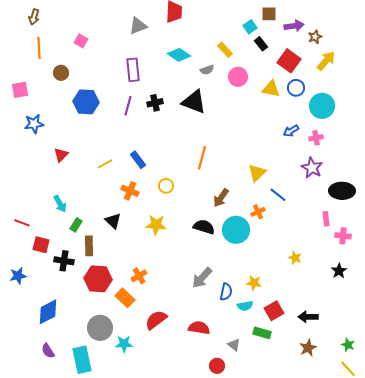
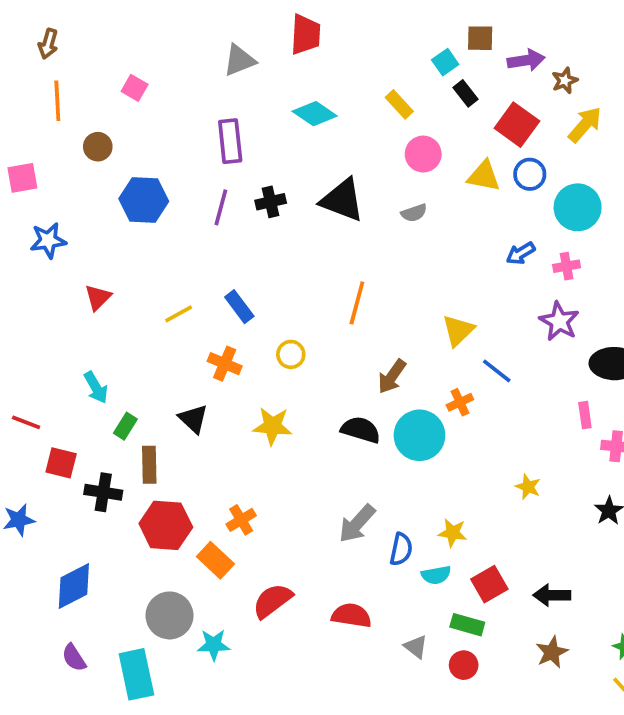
gray semicircle: (207, 70) -> (414, 213), moved
red circle: (217, 366) -> (464, 665), moved

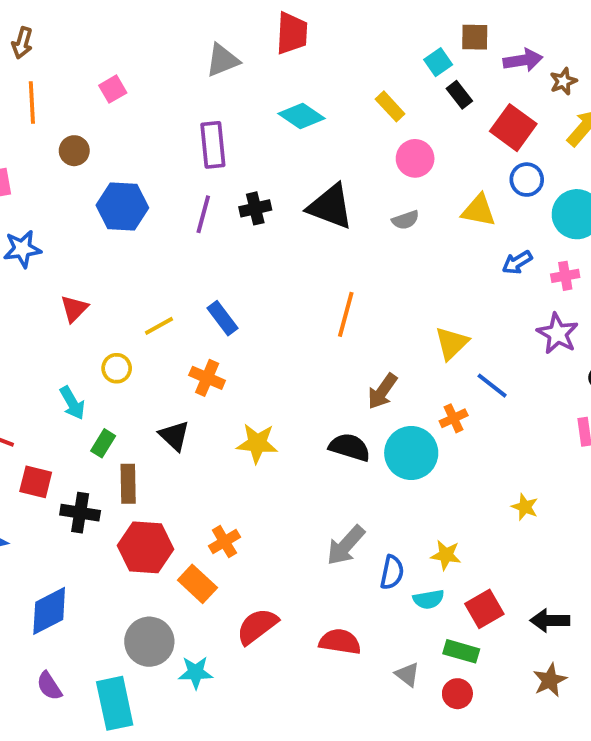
pink square: (135, 88) -> (113, 89), turned 30
yellow triangle: (484, 176) -> (479, 210), moved
yellow circle: (291, 354) -> (117, 368), moved

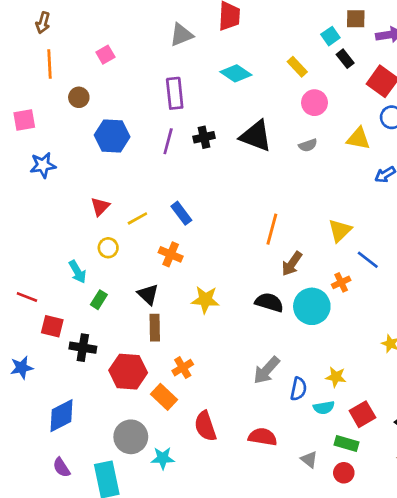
red triangle: (74, 309) -> (100, 206), moved
orange line: (346, 314) -> (272, 229), moved
brown rectangle: (128, 484) -> (155, 328), moved
red semicircle: (257, 626) -> (205, 426), turned -72

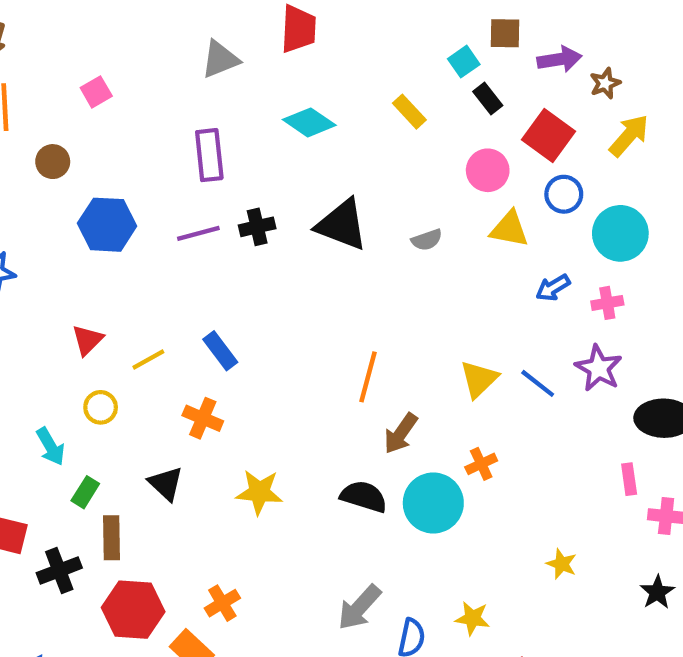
pink circle: (315, 103) -> (488, 170), moved
purple line: (168, 141) -> (198, 233), turned 60
blue line: (368, 260) -> (538, 383), moved
brown rectangle: (155, 328) -> (111, 538), moved
black cross: (83, 348) -> (59, 570), turned -30

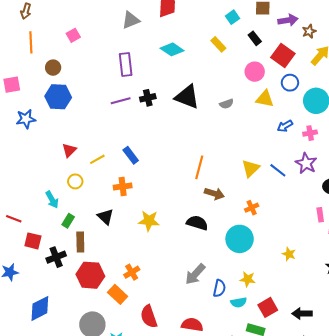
cyan square: (464, 62) -> (232, 17), moved
blue hexagon: (107, 225) -> (58, 97), moved
orange cross: (203, 418) -> (123, 186), turned -30
brown arrow: (401, 433) -> (214, 194), turned -108
cyan circle: (433, 503) -> (240, 239), moved

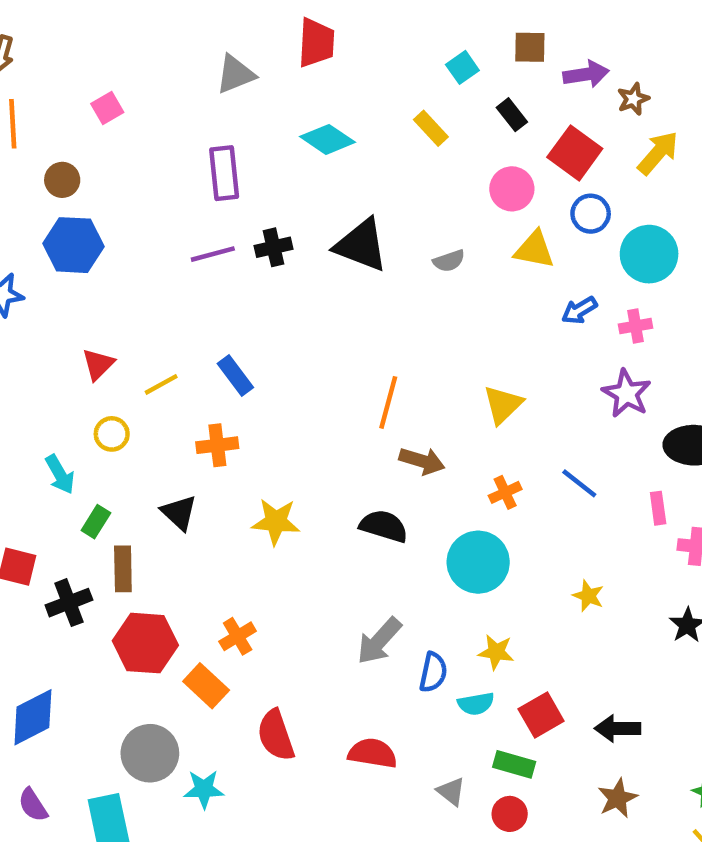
blue line: (278, 170) -> (579, 483), moved

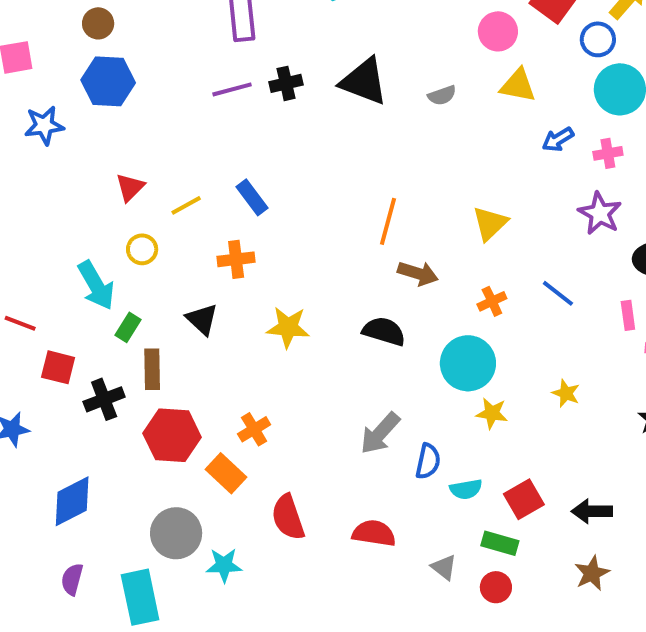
blue circle: (591, 214) -> (598, 39), moved
cyan arrow: (60, 474) -> (96, 285), size x1.4
yellow star: (496, 652) -> (492, 413), moved
purple semicircle: (33, 805) -> (72, 579), turned 48

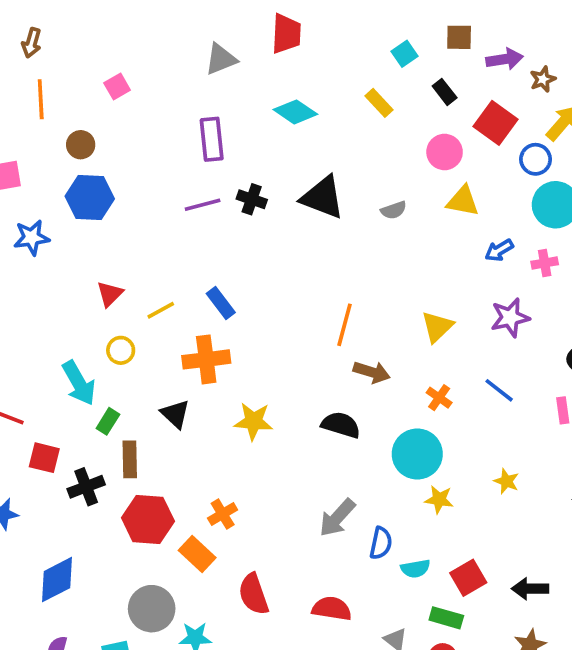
black cross: (286, 83) -> (252, 199), turned 32
purple star: (600, 213) -> (510, 318), moved, turned 30
orange cross: (236, 259) -> (206, 359), size x1.4
orange cross: (492, 301) -> (439, 398), turned -30

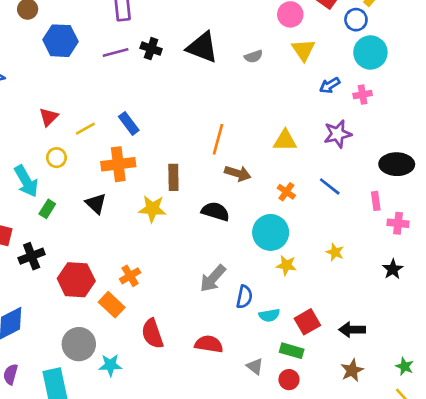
blue hexagon: (90, 197) -> (60, 41), moved
yellow triangle: (463, 201) -> (303, 50), turned 45
yellow triangle: (437, 327) -> (285, 141), turned 45
brown rectangle: (130, 459) -> (173, 177), moved

